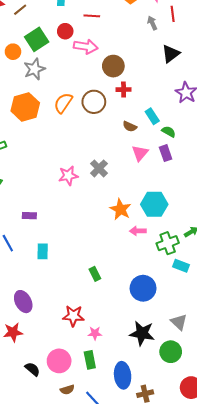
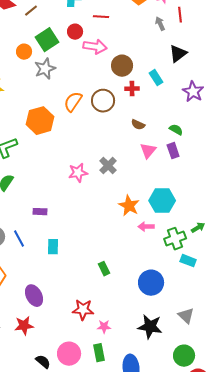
orange hexagon: (25, 107) -> (40, 121), moved
cyan rectangle: (152, 116) -> (156, 78), moved
green circle: (171, 352) -> (184, 356), moved

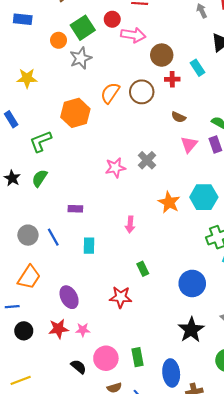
pink arrow: (146, 227) -> (130, 225), moved, turned -84
red star: (83, 310) -> (121, 297), moved
pink star: (104, 327) -> (83, 330), moved
black star: (150, 327) -> (191, 330), turned 30

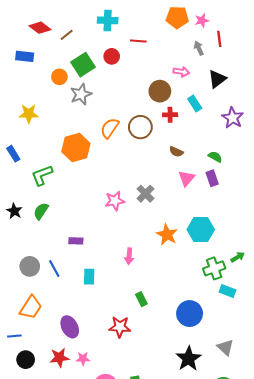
pink arrow: (133, 35) -> (181, 72), moved, size x0.7

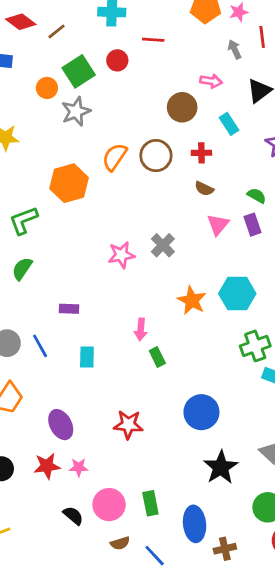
red cross: (170, 115) -> (201, 153), moved
green rectangle: (141, 299) -> (157, 357), moved
blue circle: (190, 314) -> (201, 412), moved

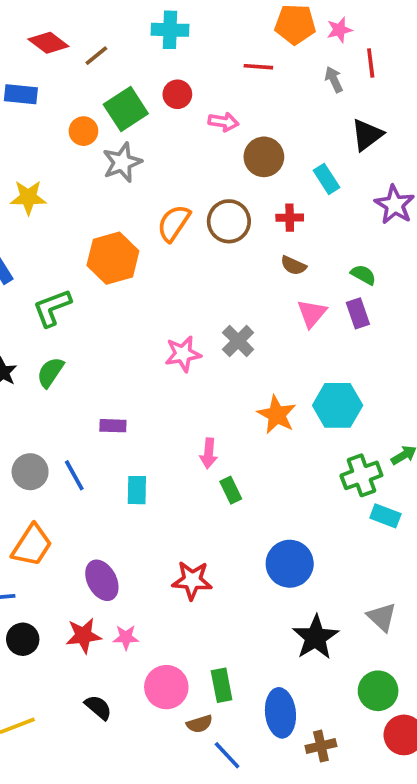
red line: (153, 40) -> (258, 67), moved
pink arrow: (211, 81) -> (223, 122), moved
black semicircle: (73, 516) -> (98, 707), moved
brown semicircle: (120, 543) -> (199, 724), moved

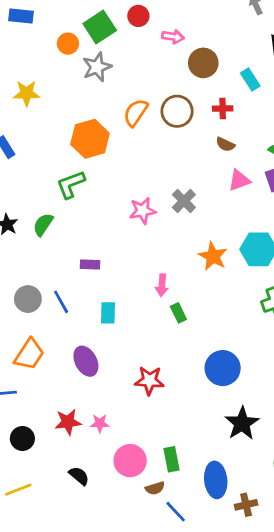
green L-shape: (52, 308) -> (71, 184), moved
pink triangle: (312, 313) -> (239, 180), turned 30
purple ellipse: (102, 580) -> (86, 361), moved
black circle: (23, 639) -> (22, 439), moved

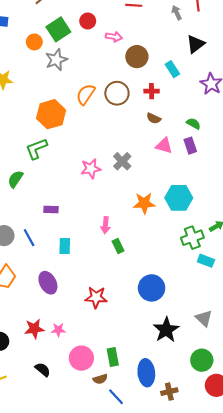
pink triangle: (239, 180) -> (164, 146), turned 36
orange star: (213, 256) -> (144, 203), turned -30

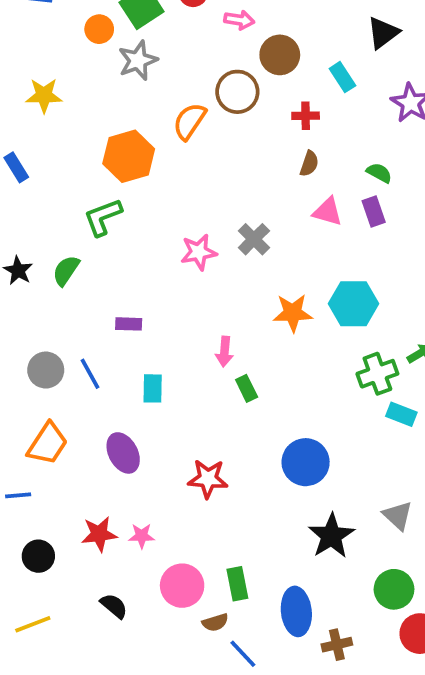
brown circle: (117, 93) -> (237, 92), moved
brown semicircle: (154, 118) -> (309, 164), turned -96

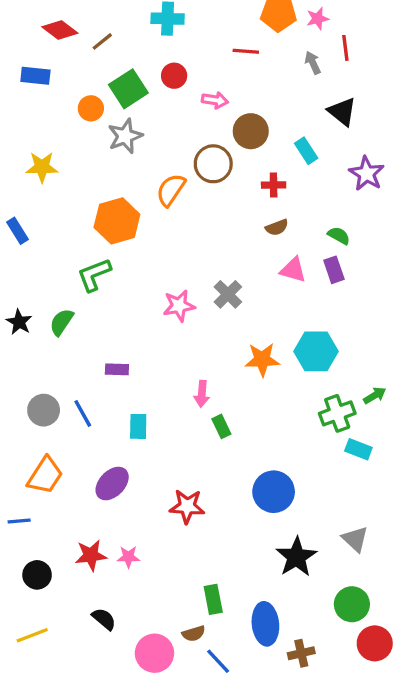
black triangle: (383, 33) -> (342, 112), turned -44
brown semicircle: (309, 164) -> (277, 227), turned 50
purple ellipse: (123, 453) -> (112, 484), turned 72
pink circle: (182, 586) -> (154, 653), moved

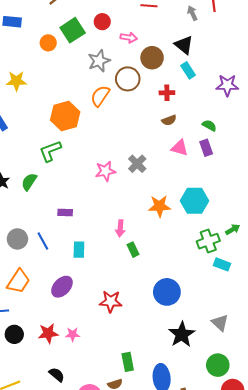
black triangle: (342, 112) -> (184, 45), moved
gray star: (125, 136) -> (99, 61), moved
purple star: (367, 174) -> (227, 85), turned -30
black circle: (37, 575) -> (14, 334), moved

